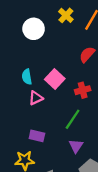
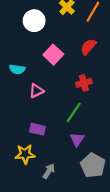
cyan semicircle: (27, 77) -> (17, 69), moved, turned -72
pink square: (55, 79) -> (53, 55), moved

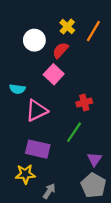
red semicircle: (88, 47) -> (60, 50), moved
pink triangle: (36, 91) -> (37, 110), size x1.5
purple rectangle: (37, 129) -> (38, 149), size x1.5
purple triangle: (77, 139) -> (95, 159), moved

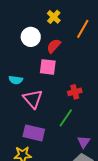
yellow cross: (67, 27) -> (54, 17), moved
pink square: (54, 74) -> (48, 67), turned -36
pink triangle: (37, 110) -> (33, 99), turned -45

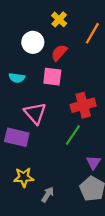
cyan semicircle: (16, 80) -> (17, 78), moved
red cross: (75, 92) -> (83, 105), size x1.5
purple rectangle: (34, 133) -> (17, 137), moved

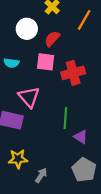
red cross: (83, 105) -> (73, 73), moved
green line: (73, 135) -> (65, 118), turned -30
purple triangle: (93, 162) -> (81, 137), moved, turned -32

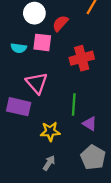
pink square: (46, 62) -> (42, 42), moved
yellow star: (18, 159) -> (50, 131), moved

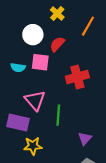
green line: (74, 104) -> (58, 115), moved
purple triangle: (90, 124) -> (85, 138), turned 40
yellow star: (50, 131) -> (33, 146), moved

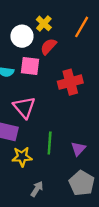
yellow cross: (57, 13) -> (44, 23), moved
green line: (58, 115) -> (50, 143), moved

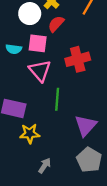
pink triangle: (24, 107) -> (40, 71), moved
green line: (50, 143) -> (57, 99), moved
purple triangle: (78, 149) -> (86, 126), size x1.5

